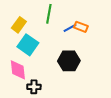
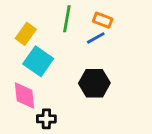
orange rectangle: (81, 27) -> (103, 20), moved

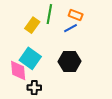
yellow rectangle: (26, 34) -> (32, 25), moved
cyan square: (38, 61) -> (30, 58), moved

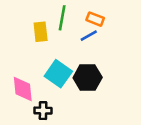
yellow rectangle: (32, 25) -> (41, 32), turned -42
cyan square: (30, 58) -> (58, 74), moved

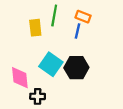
blue line: (89, 36) -> (77, 31), turned -48

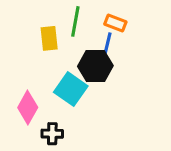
black hexagon: (76, 68) -> (95, 66), moved
pink diamond: (20, 78) -> (28, 108), turned 35

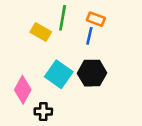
yellow rectangle: (49, 38) -> (41, 32), turned -54
black hexagon: (95, 66) -> (92, 73), moved

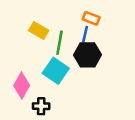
green line: (63, 18) -> (59, 43), moved
black hexagon: (92, 73) -> (88, 55), moved

